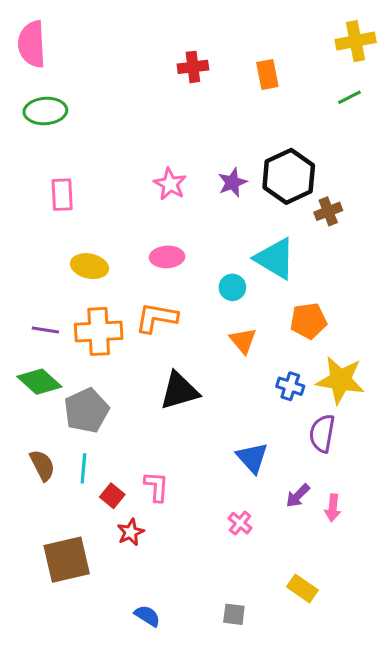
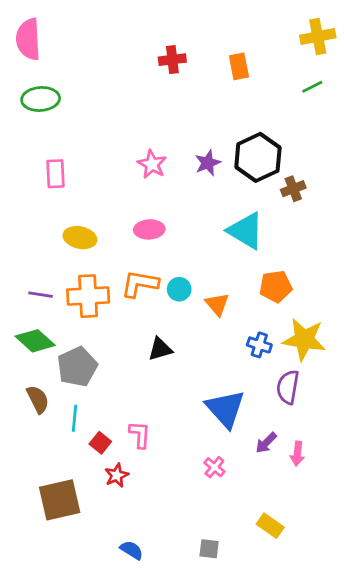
cyan circle: (232, 287) -> (179, 289), moved
black triangle: (179, 391) -> (160, 349), size x0.7
blue triangle: (252, 458) -> (225, 409), size x1.4
brown semicircle: (42, 465) -> (38, 399), moved

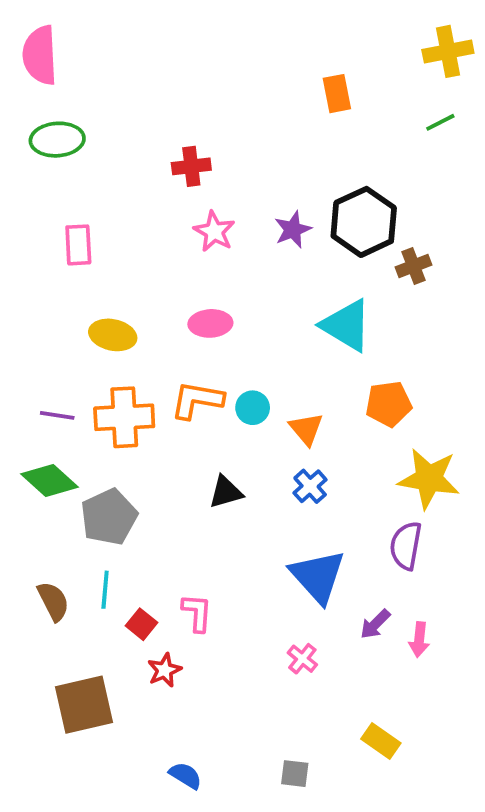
red cross: (172, 60) -> (191, 166), moved
blue cross: (259, 345) -> (310, 486), moved, turned 30
brown semicircle: (38, 399) -> (53, 601), moved

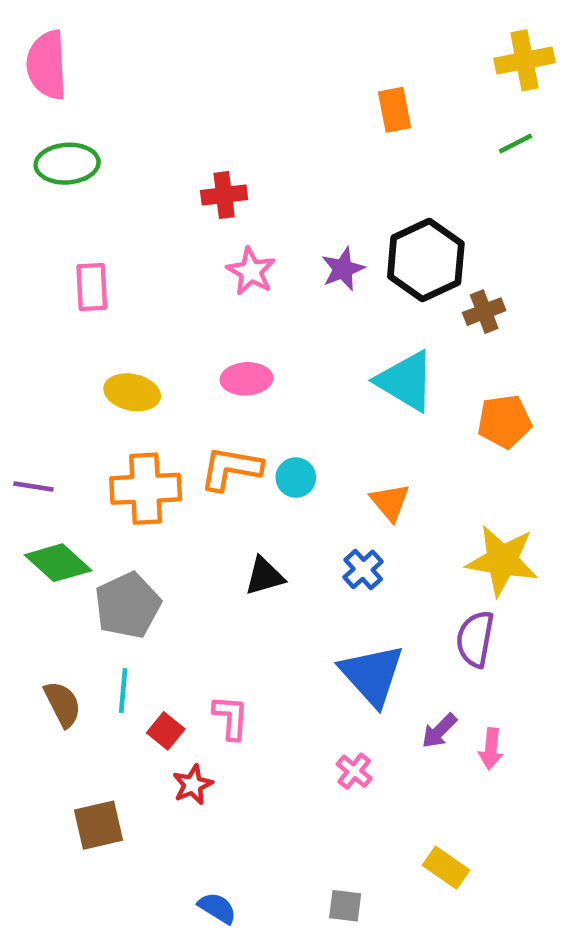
orange pentagon: (389, 404) -> (504, 421), moved
purple line: (57, 415) -> (33, 486), moved
orange triangle: (306, 429) -> (390, 502), moved
brown square: (84, 705) -> (98, 825), size x0.7

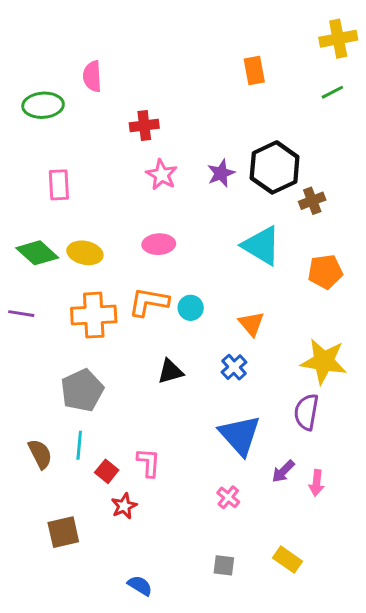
pink semicircle: (47, 65) -> (92, 76), moved, size x0.7
green diamond: (58, 563) -> (37, 253), moved
gray square: (345, 906) -> (224, 565), moved

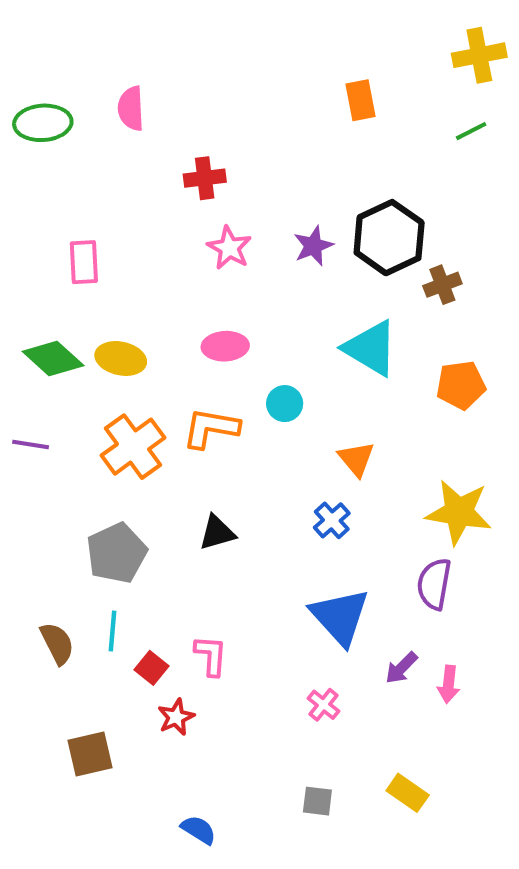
green ellipse: (43, 105) -> (43, 123), moved
cyan circle: (191, 308) -> (285, 404), moved
orange cross: (94, 315) -> (133, 447), turned -33
black triangle: (170, 371) -> (217, 533), moved

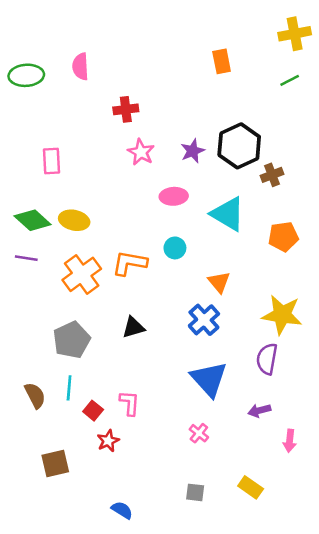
pink ellipse: (225, 346) -> (174, 196), moved
purple line: (31, 445) -> (26, 258), moved
blue cross: (332, 520) -> (204, 320), size x1.4
purple arrow: (401, 668) -> (259, 411), moved, turned 30
pink arrow: (449, 684) -> (290, 441), moved

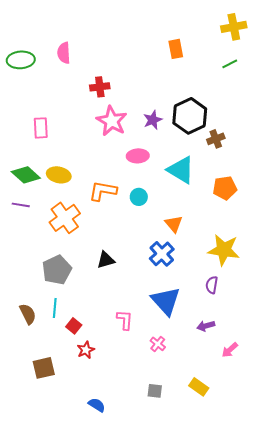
pink star: (141, 152) -> (112, 121), size x1.4
orange L-shape: (130, 263) -> (103, 191), moved
purple semicircle: (267, 359) -> (212, 285), size x0.7
pink L-shape: (130, 403) -> (125, 320), moved
pink arrow: (290, 441) -> (230, 350), turned 42

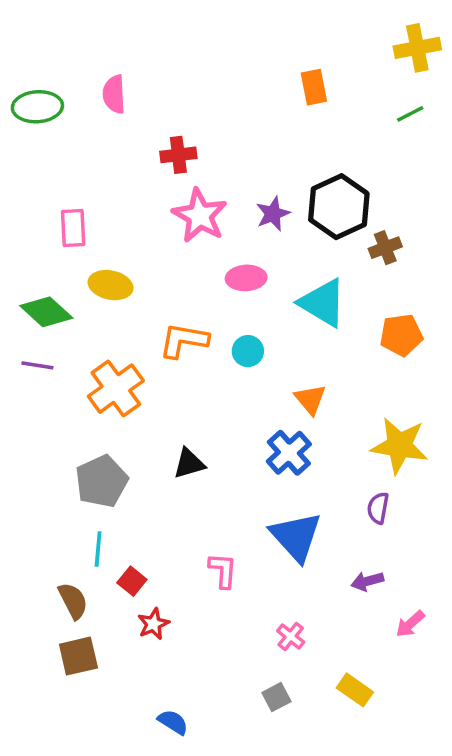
yellow ellipse: (59, 175) -> (111, 285), moved
brown semicircle: (28, 314) -> (73, 601), moved
pink cross: (158, 344) -> (291, 636), moved
gray square: (155, 391) -> (276, 697), turned -35

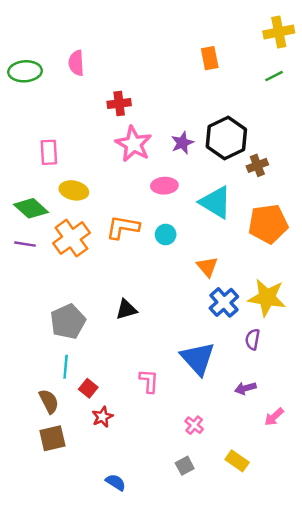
orange pentagon: (401, 335) -> (268, 224), size x1.4
orange cross: (116, 389) -> (71, 238), moved
blue cross: (289, 453) -> (224, 302), moved

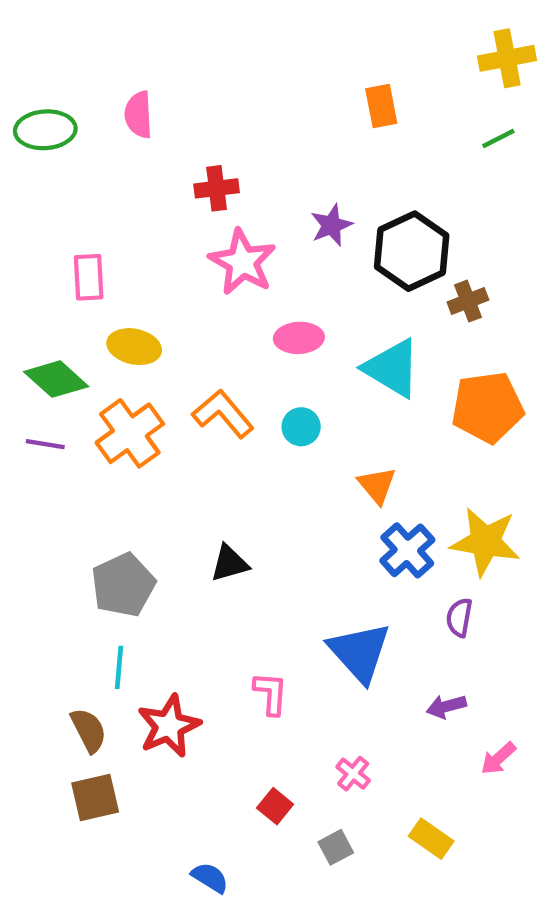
purple star: (182, 143) -> (331, 225), moved
orange L-shape: (123, 227) -> (223, 414), turned 40
red square: (88, 388) -> (275, 806), moved
red star: (102, 417) -> (169, 726), moved, size x1.6

